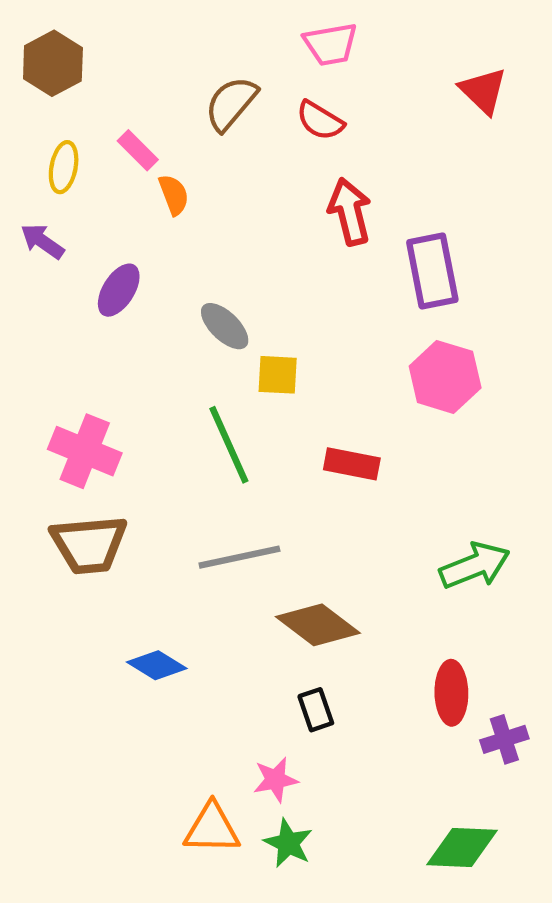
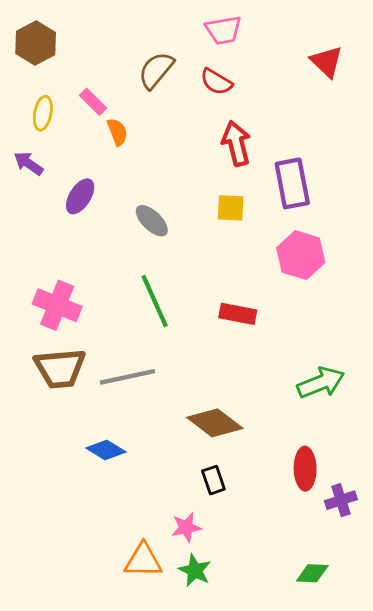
yellow square: (278, 375) -> (231, 208), moved
gray line: (239, 557) -> (127, 377), moved
green diamond: (462, 847) -> (312, 573), size x0.7

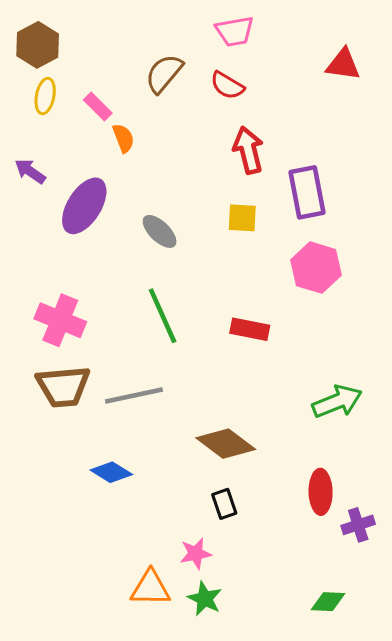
red triangle: (327, 62) -> (343, 64), turned -36
yellow ellipse: (43, 113) -> (45, 96), moved
purple ellipse: (80, 196) -> (84, 206), size x1.5

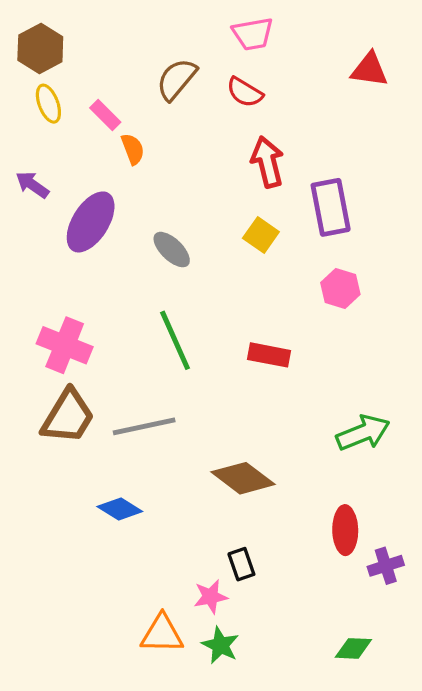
yellow ellipse: (45, 96) -> (48, 104), turned -32
yellow square: (242, 218) -> (261, 235), turned 32
pink hexagon: (316, 268) -> (340, 288), size x0.7
brown trapezoid: (63, 386) -> (68, 417), turned -54
black rectangle: (224, 504) -> (241, 564), moved

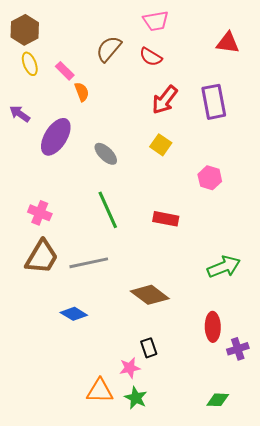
red arrow: (267, 162) -> (165, 100), turned -128
purple rectangle: (331, 207) -> (214, 102), moved
pink cross: (65, 345) -> (40, 213), size x0.7

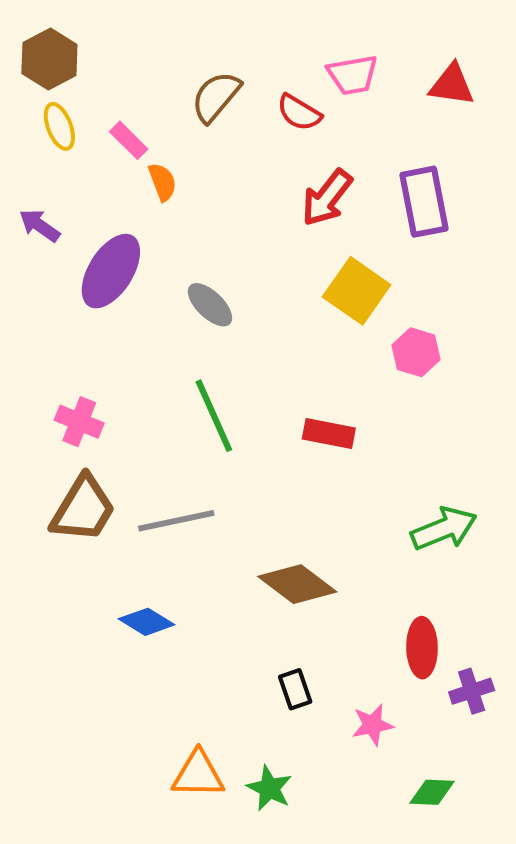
pink trapezoid: (156, 21) -> (353, 75), moved
yellow square: (161, 145) -> (357, 291), moved, size x1.5
pink star: (130, 368) -> (372, 725), moved

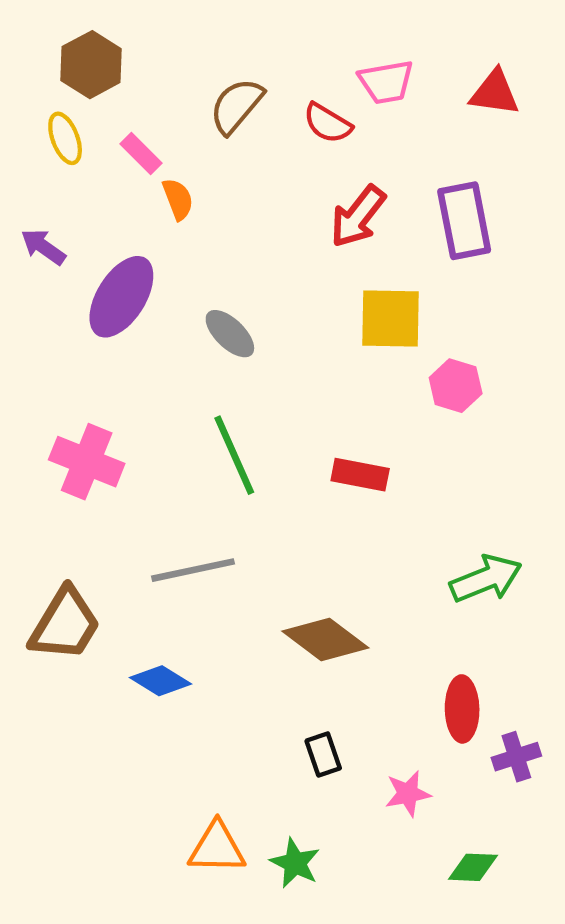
brown hexagon: (49, 59) -> (91, 65), moved
yellow square: (357, 291) -> (390, 318), turned -34
pink cross: (79, 422) -> (87, 462), size x1.4
brown trapezoid: (83, 509) -> (65, 624), moved

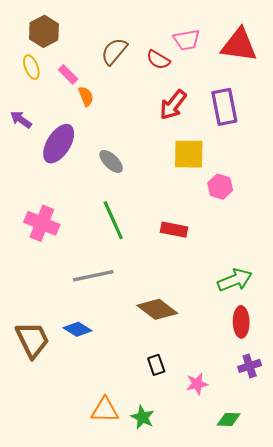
red triangle: (495, 93) -> (239, 45), size x1.5
brown trapezoid: (65, 624) -> (32, 340), moved, turned -57
red ellipse: (462, 709) -> (241, 322), moved

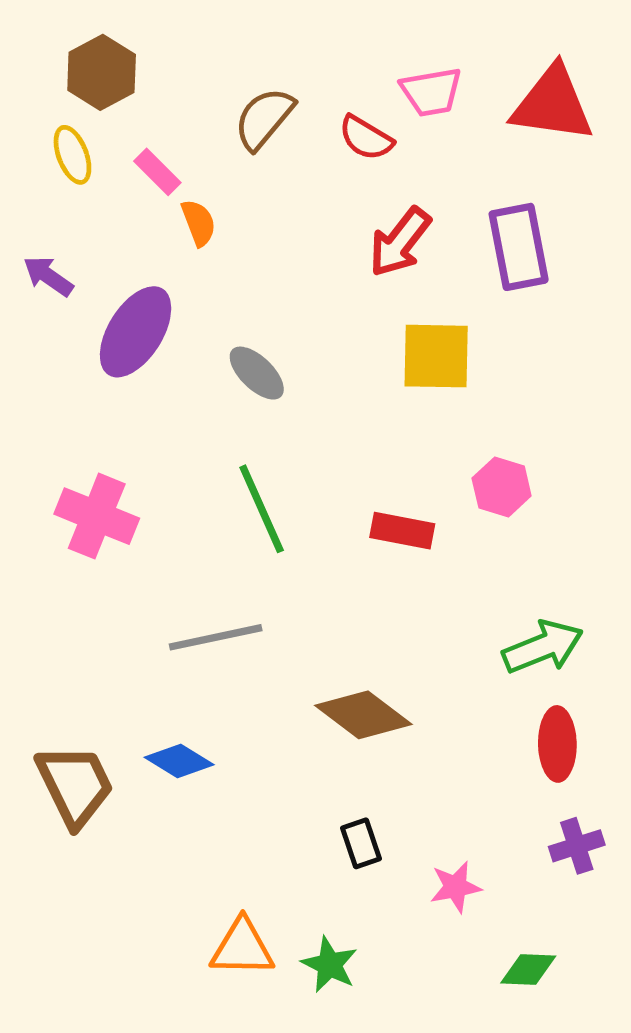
pink hexagon: (220, 187) -> (502, 487), moved

